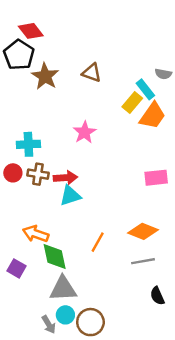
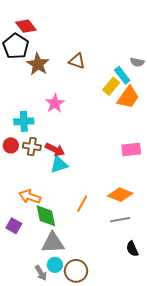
pink star: (85, 132) -> (55, 103), moved
red arrow: (65, 178) -> (55, 149), turned 30

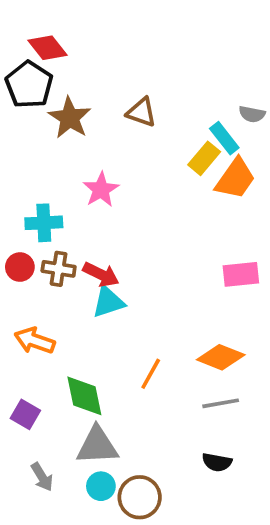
orange arrow: (30, 197) -> (35, 341), moved
black semicircle: (132, 249) -> (217, 462), moved, turned -56
gray arrow: (41, 273) -> (42, 477), moved

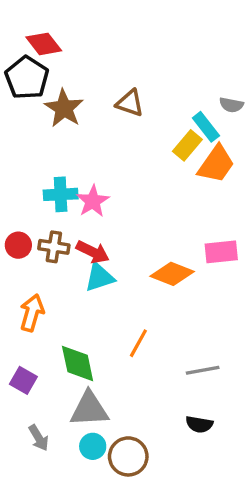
pink star: (101, 190) -> (93, 201), moved
cyan cross: (44, 223) -> (61, 194), moved
orange arrow: (35, 341) -> (32, 313), turned 87
orange diamond: (221, 357) -> (172, 274), moved

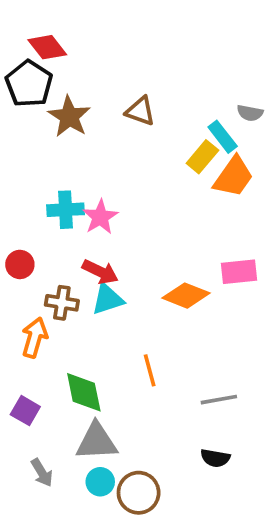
brown cross: (54, 247) -> (62, 303), moved
orange line: (138, 343) -> (150, 370), turned -44

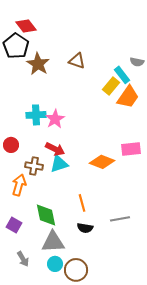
black semicircle: (215, 458) -> (85, 228), moved

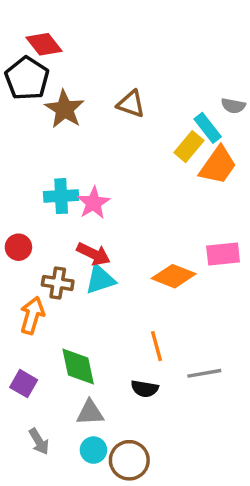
orange line: (82, 203) -> (157, 346), moved
gray triangle: (53, 242) -> (90, 413), size x0.7

